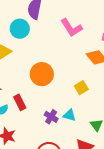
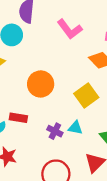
yellow square: (81, 88) -> (86, 96), size x1.5
red rectangle: (20, 102) -> (18, 118), turned -49

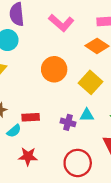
orange circle: (41, 84) -> (54, 69), moved

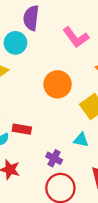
purple cross: (68, 122) -> (54, 158), moved

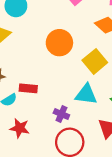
cyan triangle: (81, 140) -> (86, 94), size x1.5

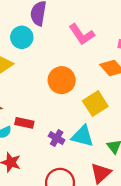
purple cross: (61, 114) -> (57, 138), moved

